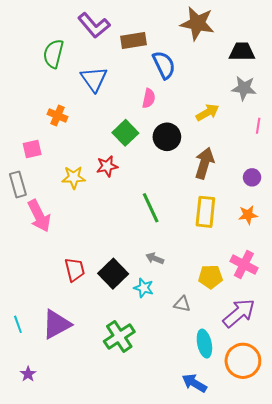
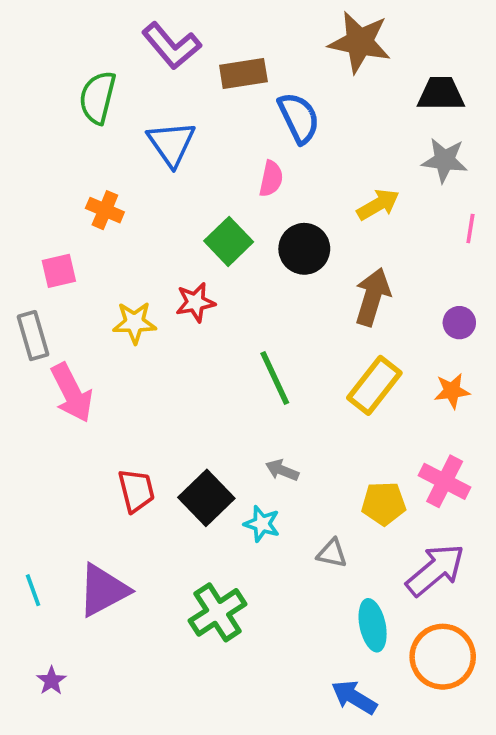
yellow rectangle: (205, 212) -> (374, 385), turned 32

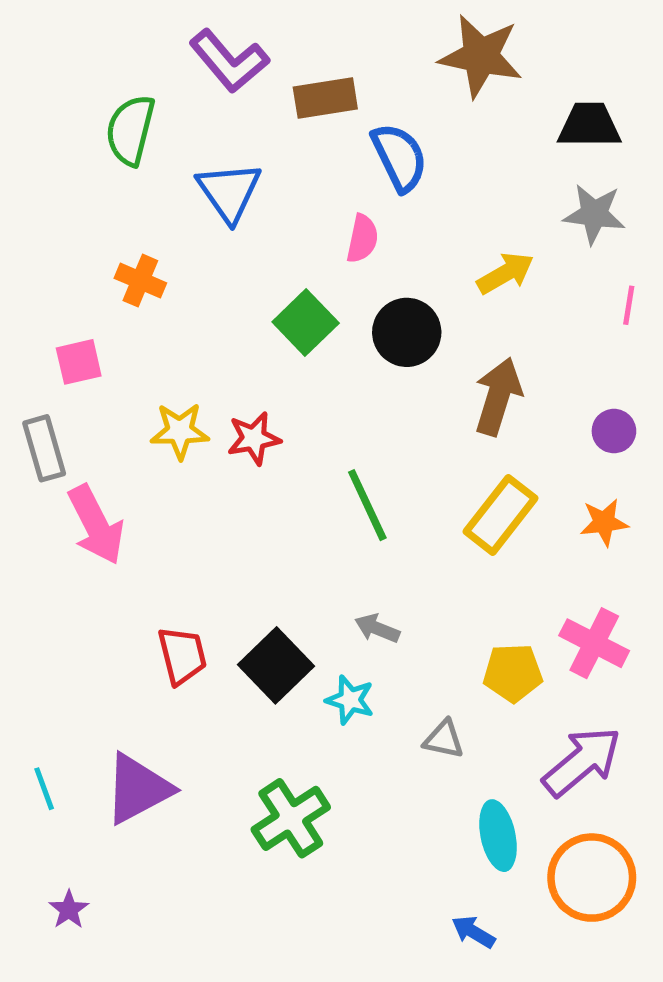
red star: (195, 302) -> (254, 438), moved
blue arrow: (354, 697) -> (473, 932), size x0.7

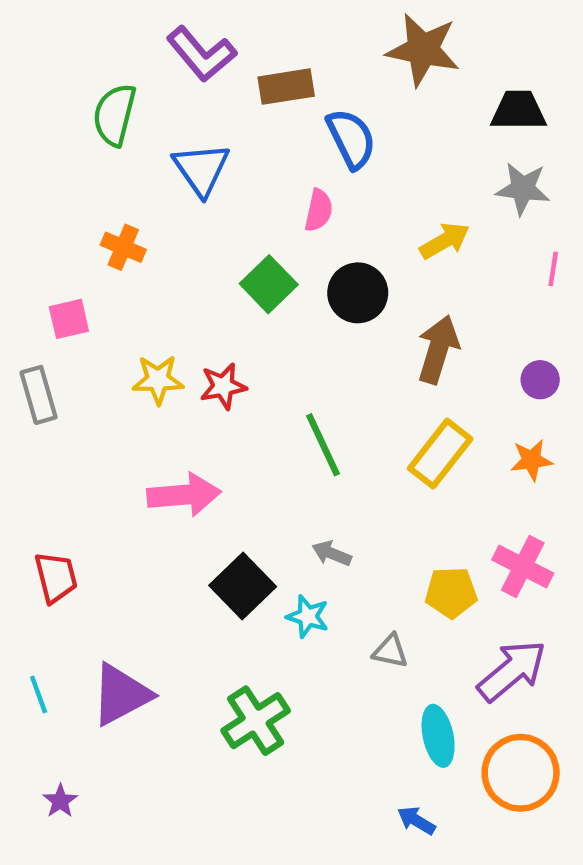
pink arrow: (96, 525) -> (184, 495), moved, turned -68
red trapezoid: (182, 656) -> (56, 577), moved

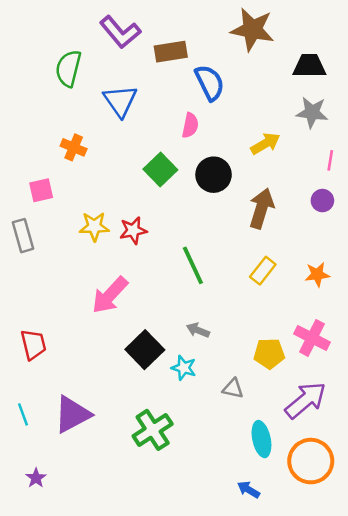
purple circle: (540, 380) -> (322, 201), moved
yellow rectangle: (440, 454) -> (263, 271), size x0.7
pink arrow: (184, 495) -> (110, 295), turned 138

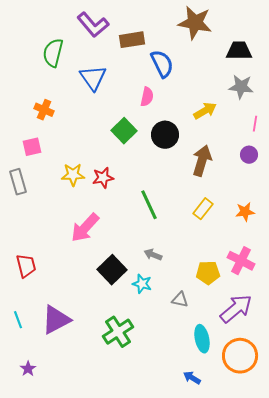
orange cross: (74, 147) -> (44, 110), moved

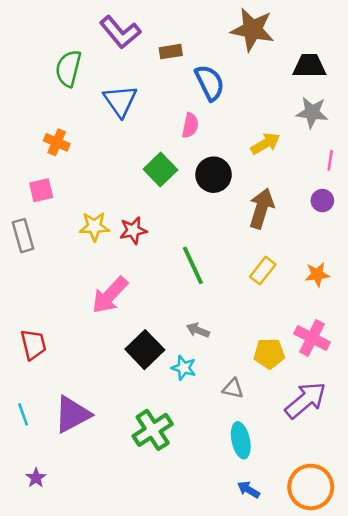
brown rectangle: (132, 40) -> (171, 52), size x0.7
cyan ellipse: (202, 339) -> (241, 440), moved
orange circle: (240, 356) -> (311, 487), moved

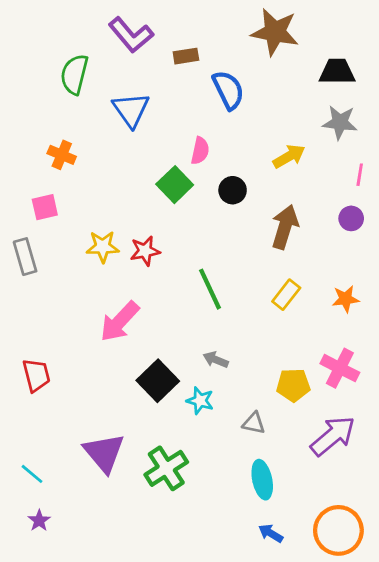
pink semicircle: (190, 125) -> (200, 151), moved
black circle: (214, 175) -> (233, 190), size x0.7
cyan line: (23, 414) -> (32, 474), moved, turned -30
purple triangle: (72, 414) -> (104, 453), moved, turned -42

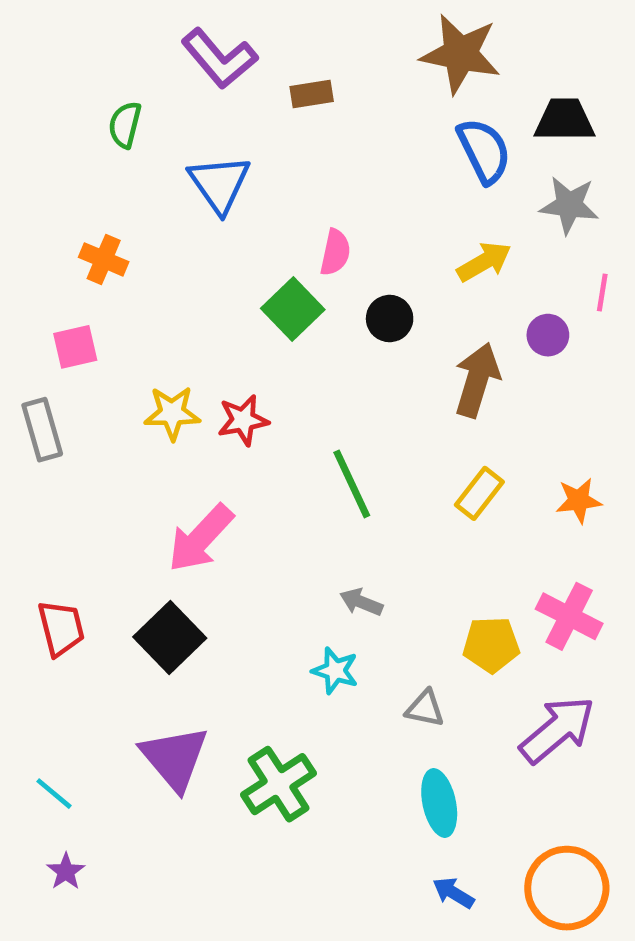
green semicircle: (74, 74) -> (125, 125), size x0.7
blue semicircle: (228, 90) -> (484, 151), moved
purple circle: (351, 218) -> (548, 335), moved
black square: (158, 381) -> (170, 638), moved

